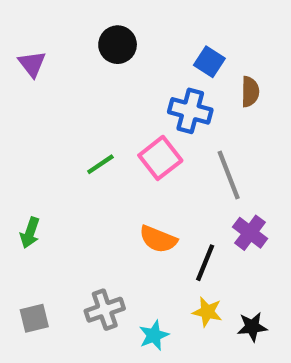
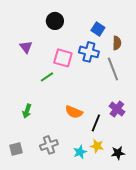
purple triangle: (32, 64) -> (26, 47), moved
pink square: (160, 158) -> (63, 58), moved, turned -36
gray line: (229, 175) -> (113, 69), moved
green arrow: (30, 233) -> (27, 111), moved
cyan star: (154, 335) -> (80, 152), moved

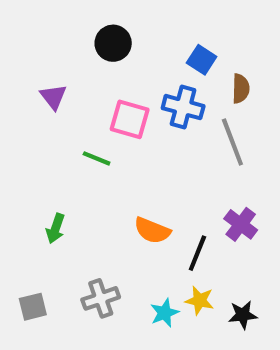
green line: (47, 77) -> (97, 158), turned 56

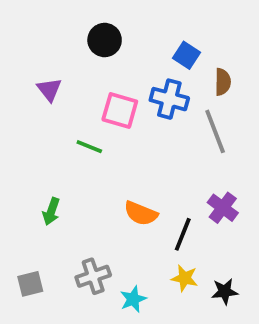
cyan star: (165, 313) -> (133, 299), moved

